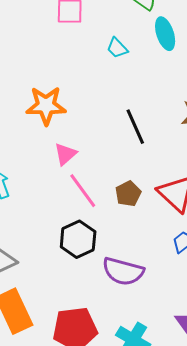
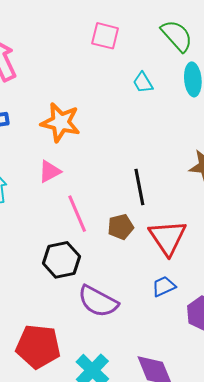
black line: (135, 127) -> (139, 187), moved
pink triangle: (65, 154) -> (50, 171), moved

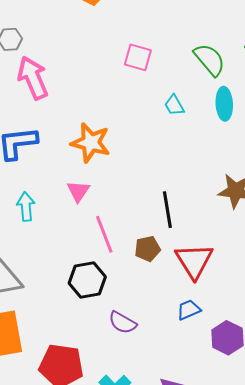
pink triangle: (50, 171) -> (78, 191), turned -30
purple semicircle: (98, 301) -> (123, 323), size x0.7

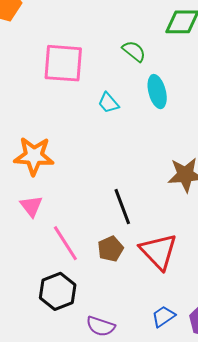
pink square: (138, 57) -> (63, 63), size x1.5
green semicircle: (210, 60) -> (134, 51), size x0.7
blue trapezoid: (189, 310) -> (163, 316), moved

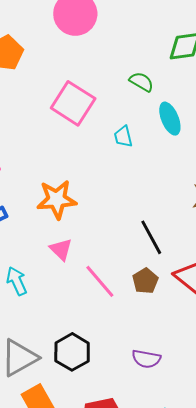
pink square: (63, 63) -> (73, 103), turned 36
cyan trapezoid: (108, 103) -> (123, 137), turned 35
black hexagon: (58, 291) -> (72, 352), moved

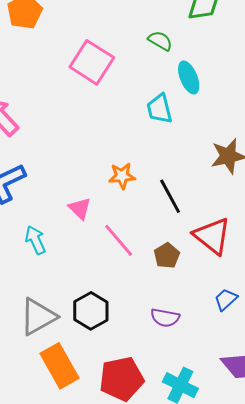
cyan trapezoid: (123, 137) -> (159, 109), moved, size x1.4
orange star: (57, 199) -> (122, 176), moved, size x0.7
brown pentagon: (145, 281) -> (167, 256), moved

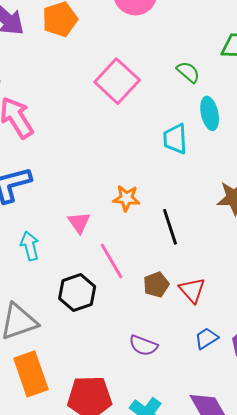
red triangle: (212, 236) -> (192, 290), moved, size x0.7
black hexagon: (91, 311) -> (77, 293), moved

